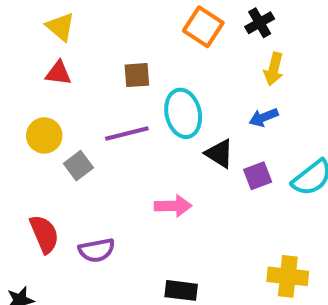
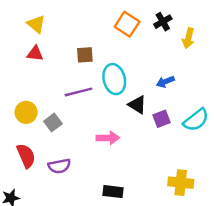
yellow arrow: (274, 69) -> (188, 38), moved
yellow circle: (44, 135) -> (26, 112), moved
gray square: (78, 166) -> (53, 123), moved

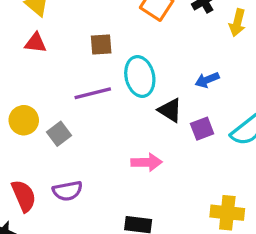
pink arrow: (108, 138) -> (147, 162), moved
red semicircle: (26, 156) -> (24, 196), moved

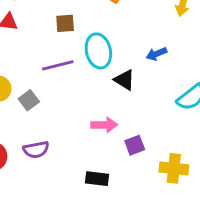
purple square: (202, 129) -> (135, 145), moved

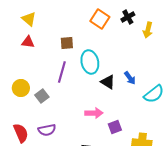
blue arrow: (156, 54) -> (130, 78), moved, turned -104
purple line: (58, 65) -> (62, 72), turned -60

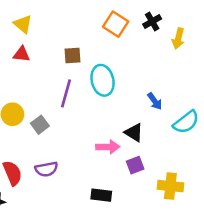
black triangle: (108, 82) -> (134, 133), moved

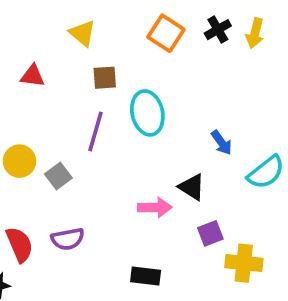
yellow triangle: (23, 24) -> (83, 33), moved
yellow arrow: (178, 39) -> (255, 33), moved
purple square: (135, 165) -> (210, 233), moved

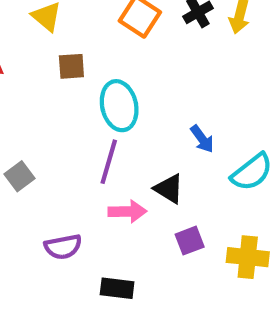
purple line: (95, 131) -> (109, 162), moved
purple semicircle: (68, 239) -> (63, 247), moved
yellow cross: (244, 263) -> (248, 257), moved

